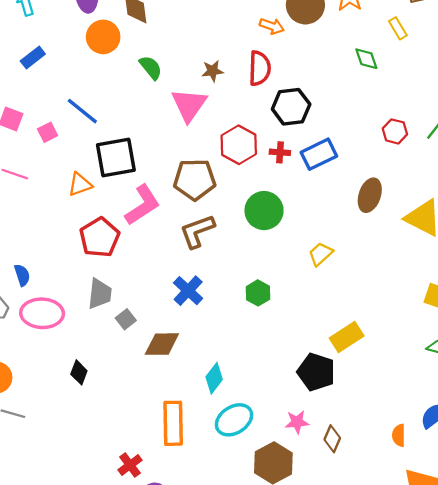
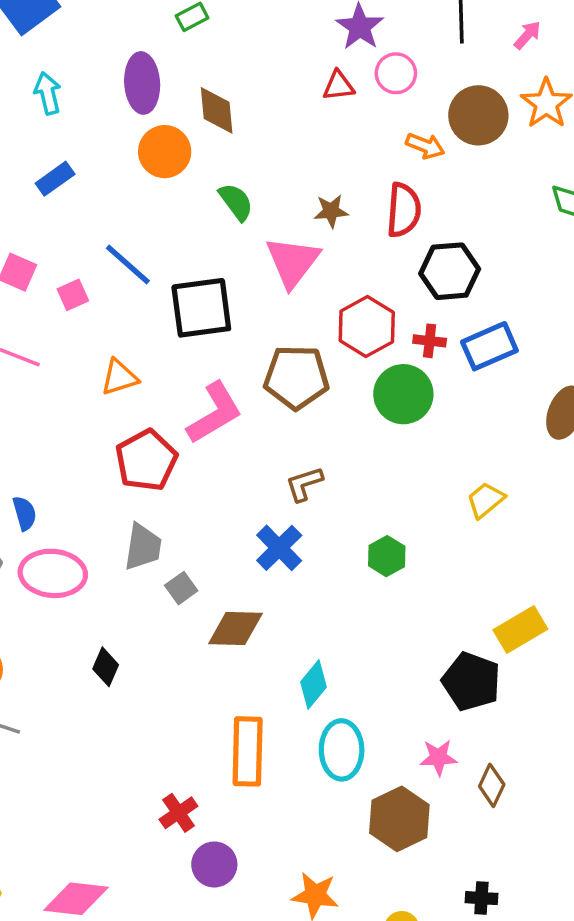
black square: (116, 158) -> (201, 308), moved
green circle: (264, 211) -> (403, 394), moved
brown L-shape: (197, 231) -> (304, 484), moved, size x0.7
cyan ellipse: (234, 420) -> (342, 750), turned -60

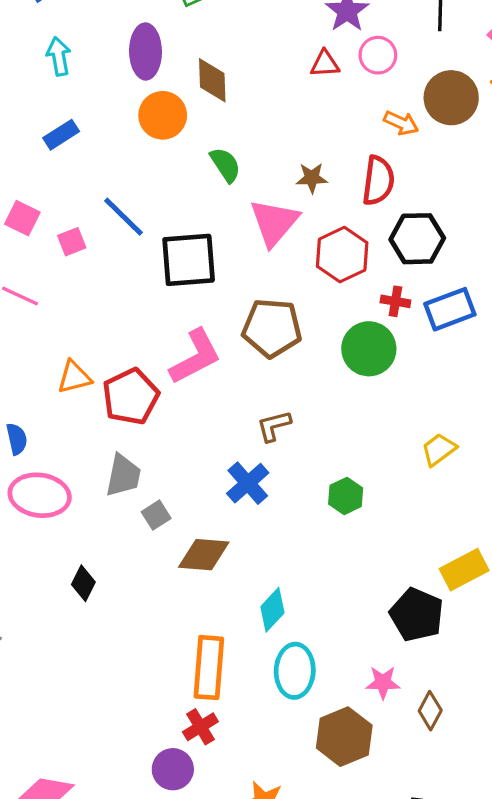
red hexagon: (367, 326) -> (342, 255), moved
orange triangle: (119, 377) -> (74, 377), moved
red cross: (178, 813) -> (200, 727), moved

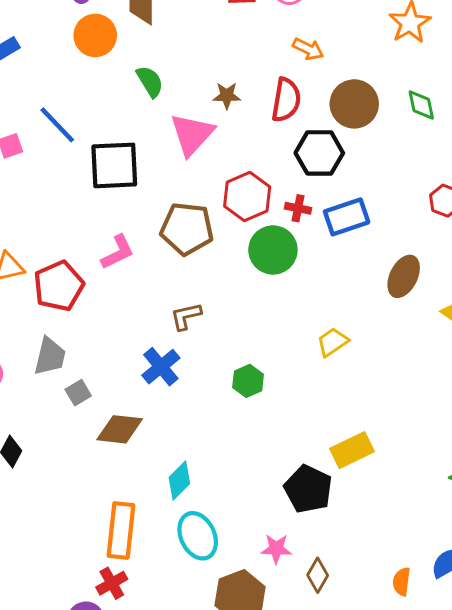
brown circle: (451, 98) -> (354, 104), moved
red hexagon: (342, 255) -> (247, 197), moved
pink L-shape: (195, 357) -> (118, 252), size x0.7
cyan ellipse: (295, 671) -> (198, 536), turned -30

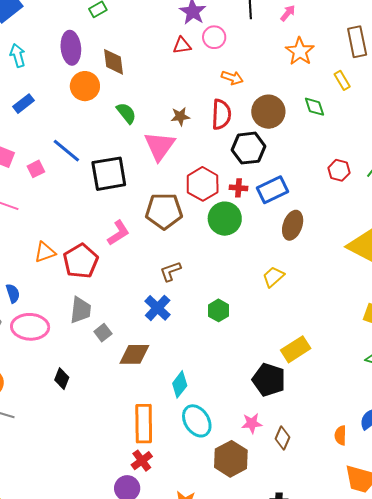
brown ellipse: (404, 276) -> (293, 225), moved

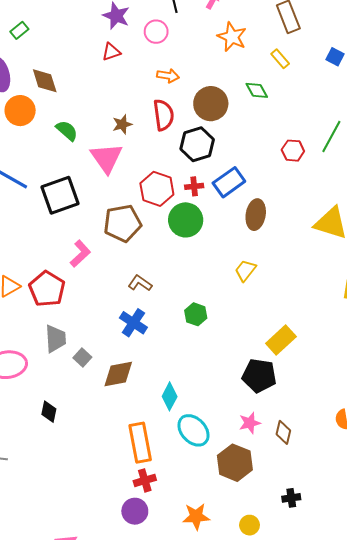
pink circle: (214, 37) -> (156, 32), moved
brown L-shape: (170, 271) -> (140, 283), turned 65
red cross: (142, 461) -> (145, 480), turned 30

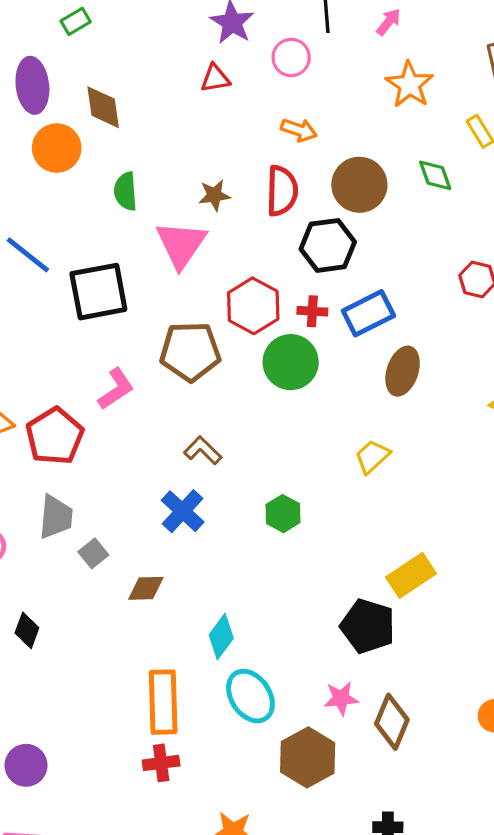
green semicircle: (67, 131) -> (126, 191), turned -145
brown diamond: (118, 374) -> (146, 588), size x0.7
brown diamond: (283, 432) -> (392, 722), size x1.4
purple circle: (135, 511) -> (26, 765), moved

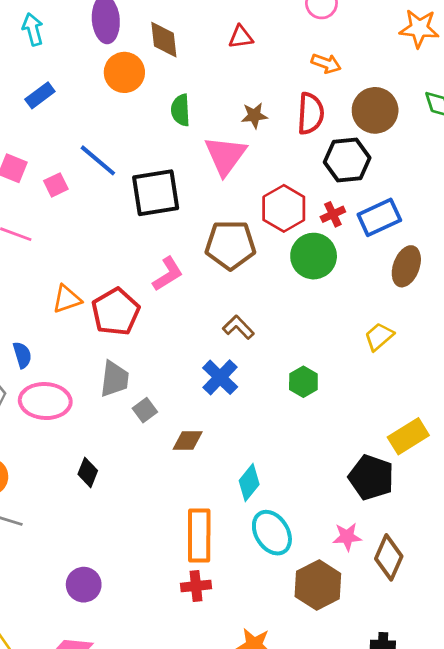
red triangle: (215, 78) -> (241, 37), moved
orange star: (409, 85) -> (419, 28), turned -30
red cross: (312, 311) -> (333, 214), turned -30

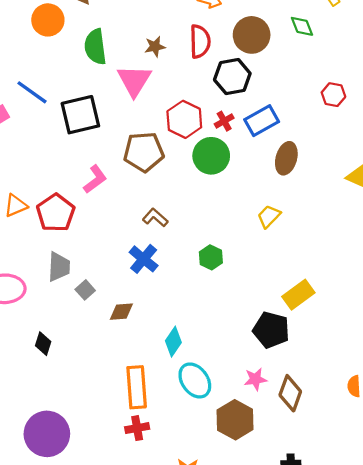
green semicircle: (181, 110) -> (95, 47), size x1.4
purple circle: (84, 585) -> (47, 434), size x1.6

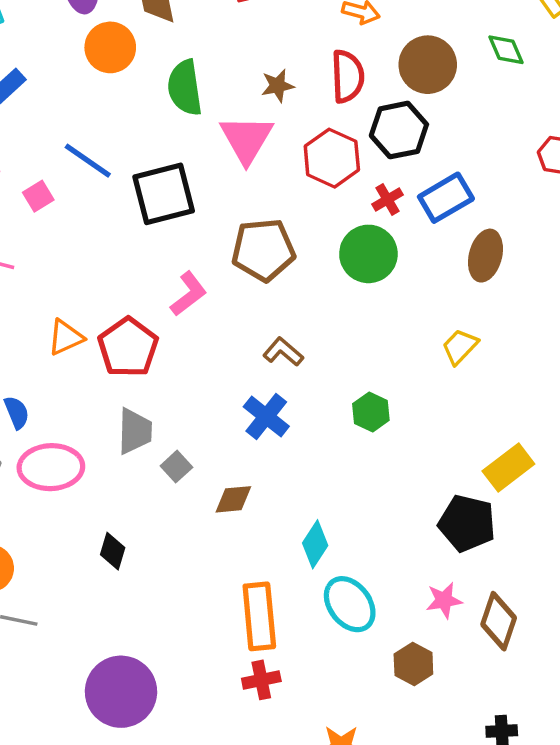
red hexagon: (184, 119) -> (332, 158), moved
brown hexagon: (235, 420) -> (413, 664), size x0.7

